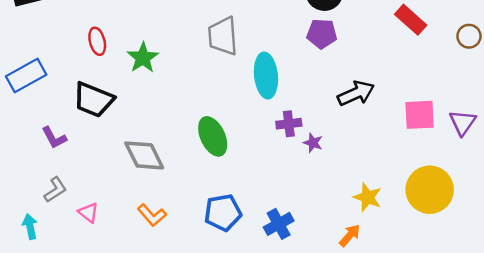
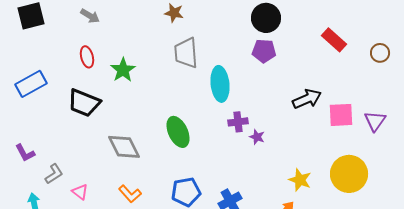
black arrow: (356, 93) -> (307, 99), moved
purple L-shape: (54, 138) -> (25, 153), moved

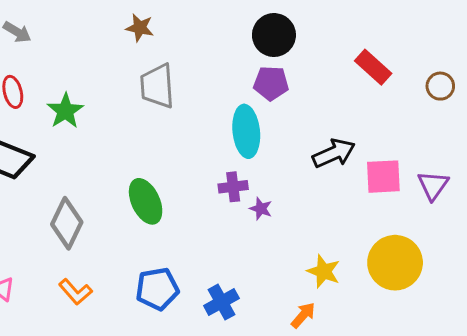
cyan ellipse: (220, 84) -> (246, 131), moved
gray diamond: (124, 147) -> (67, 223), turned 52

